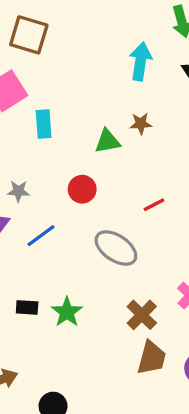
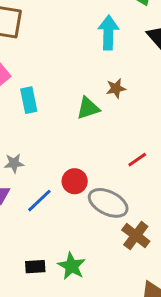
red circle: (82, 189) -> (75, 181), moved
brown cross: (142, 315) -> (136, 236), moved

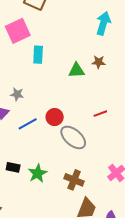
brown cross: (136, 236) -> (74, 180), moved, turned -30

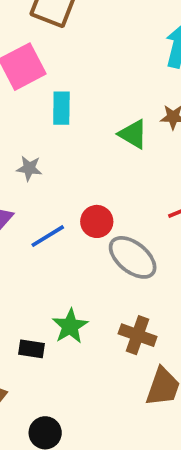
green triangle: (76, 70) -> (133, 134), turned 36
gray star: (17, 94) -> (29, 168), moved
black rectangle: (13, 167) -> (32, 349), moved

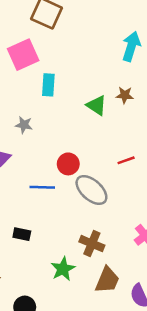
blue line: (48, 236) -> (42, 187), moved, turned 30
green star: (70, 326) -> (63, 269), moved
black rectangle: (32, 349) -> (22, 234), moved

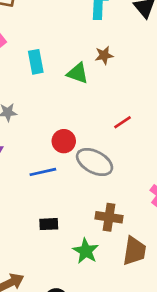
cyan rectangle: (48, 85) -> (36, 62), moved
black rectangle: (22, 234) -> (49, 224), moved

